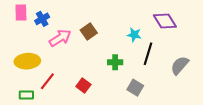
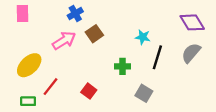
blue cross: (42, 19) -> (75, 13), moved
purple diamond: (165, 21) -> (192, 22), moved
yellow ellipse: (27, 61) -> (29, 65), turned -40
gray semicircle: (180, 65) -> (191, 53), moved

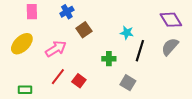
pink rectangle: (22, 13) -> (32, 12), moved
pink arrow: (64, 40) -> (56, 49), moved
yellow ellipse: (29, 65) -> (22, 44), moved
red line: (51, 87) -> (58, 77), moved

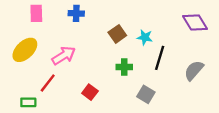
blue cross: (67, 12) -> (76, 13), turned 32
brown square: (84, 30) -> (117, 34), moved
gray semicircle: (170, 47) -> (194, 70), moved
red line: (58, 77) -> (48, 83), moved

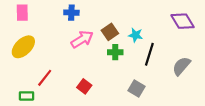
pink rectangle: (36, 13) -> (22, 13), moved
pink arrow: (64, 56) -> (82, 39), moved
green cross: (124, 67) -> (115, 52), moved

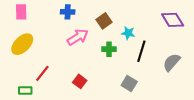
brown square: (110, 32) -> (104, 21), moved

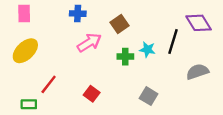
cyan star: (128, 33) -> (147, 50), moved
black line: (141, 51) -> (173, 41), moved
gray semicircle: (172, 62) -> (197, 72), turned 30

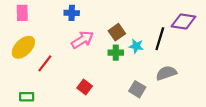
purple diamond: (199, 23) -> (183, 21), turned -50
brown square: (120, 24) -> (117, 32), moved
gray semicircle: (197, 72) -> (166, 73), moved
red line: (49, 84) -> (45, 63), moved

